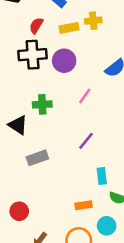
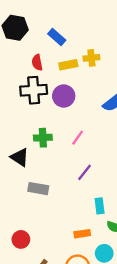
red semicircle: (36, 26) -> (37, 62), turned -42
pink line: (85, 96) -> (78, 138), moved
gray rectangle: (37, 158) -> (38, 189), turned 30

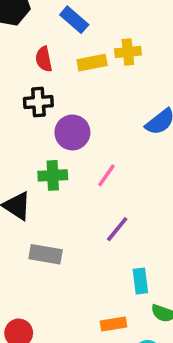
black cross: (34, 90) -> (38, 102), size x0.7
purple circle: (64, 96) -> (72, 132), moved

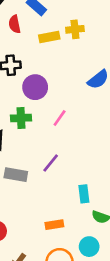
red semicircle: (44, 59) -> (15, 24), moved
purple line: (117, 229) -> (51, 163), moved
orange rectangle: (114, 324) -> (54, 225), moved

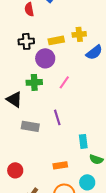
yellow cross: (75, 29) -> (79, 34), moved
yellow rectangle: (49, 37) -> (56, 40), moved
purple line: (51, 163) -> (57, 117), turned -56

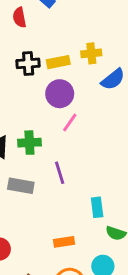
black cross: (26, 41) -> (28, 63), moved
purple circle: (45, 58) -> (60, 94), moved
green cross: (34, 82) -> (29, 143), moved

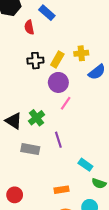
yellow rectangle: (58, 62) -> (57, 60), turned -49
green cross: (29, 143) -> (36, 118), turned -35
cyan rectangle: (97, 207) -> (85, 165), turned -48

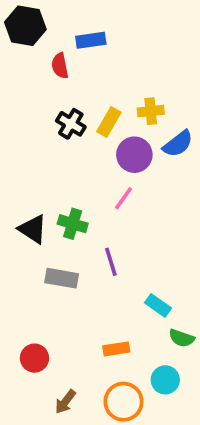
blue rectangle: (47, 13) -> (91, 40), turned -49
black cross: (35, 61) -> (71, 124), turned 35
purple circle: (58, 82) -> (134, 155), moved
green cross: (36, 118) -> (73, 224), turned -35

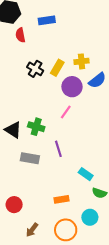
red semicircle: (60, 66) -> (20, 35), moved

